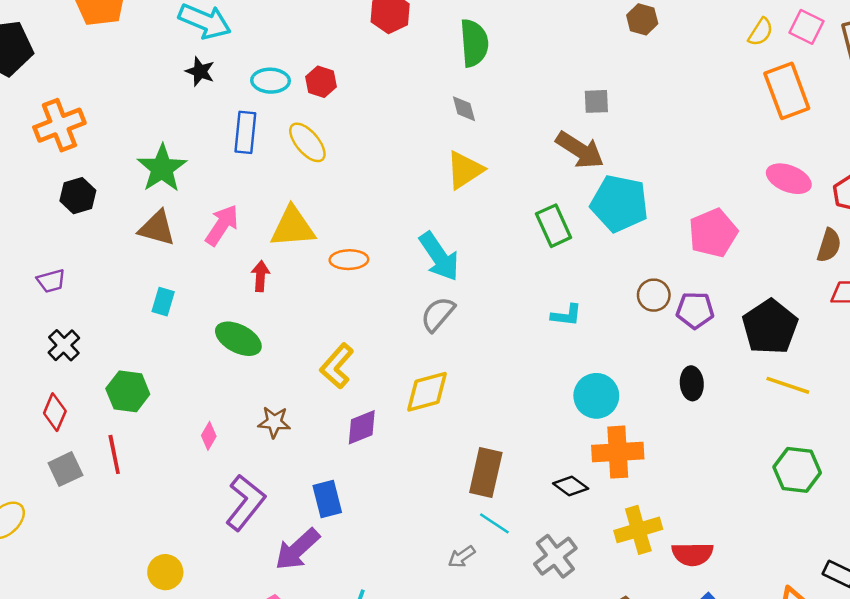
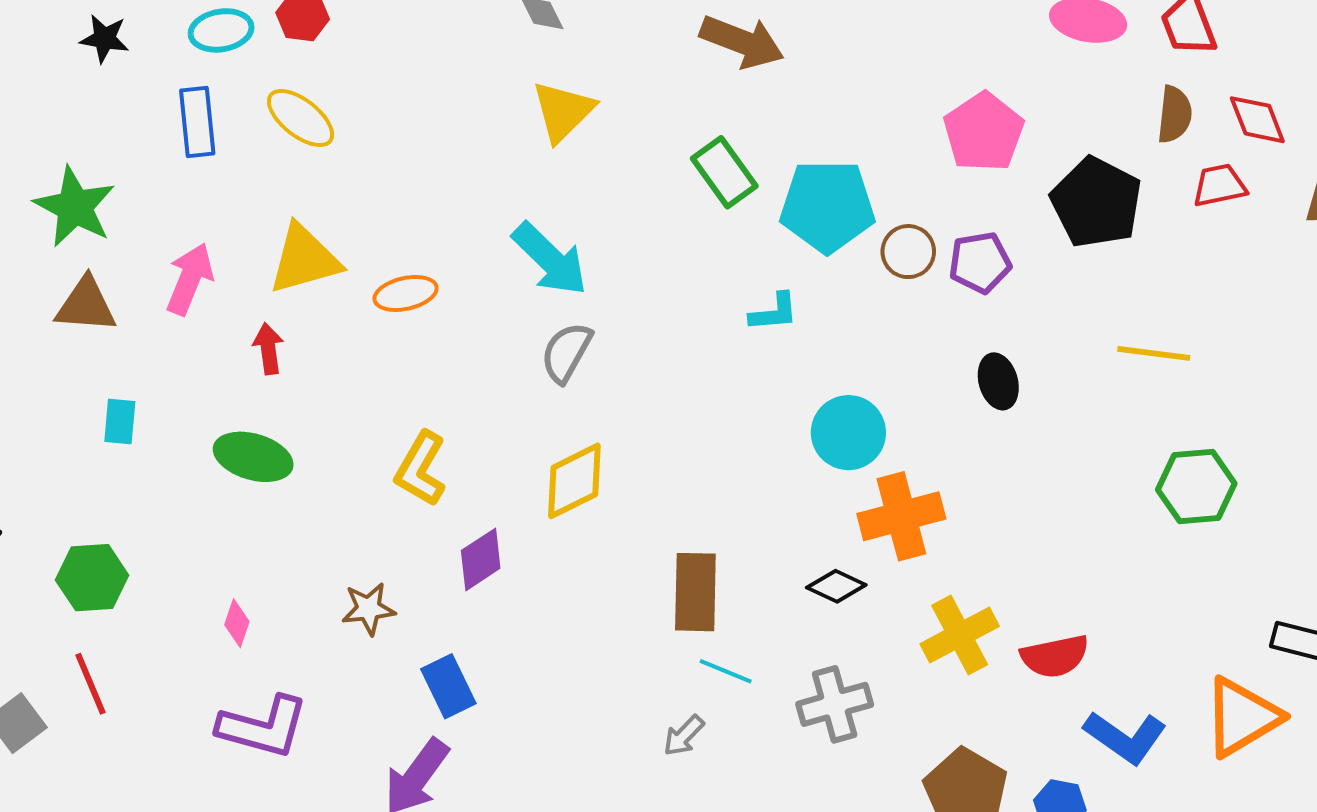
cyan pentagon: (619, 203) -> (827, 206), moved
black pentagon: (770, 327) -> (1096, 202), moved
brown star: (274, 422) -> (368, 609), moved
purple L-shape: (245, 502) -> (263, 727), moved, turned 78
gray cross: (555, 556) -> (835, 704), turned 33

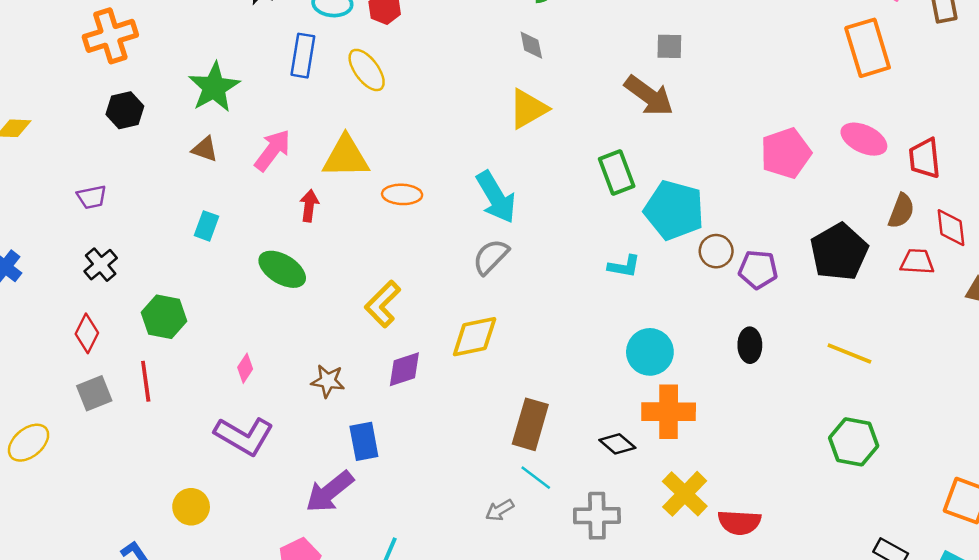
pink pentagon: (984, 132) -> (786, 153), moved
brown triangle: (86, 305) -> (205, 149), size x0.7
yellow cross: (960, 635) -> (685, 494), turned -33

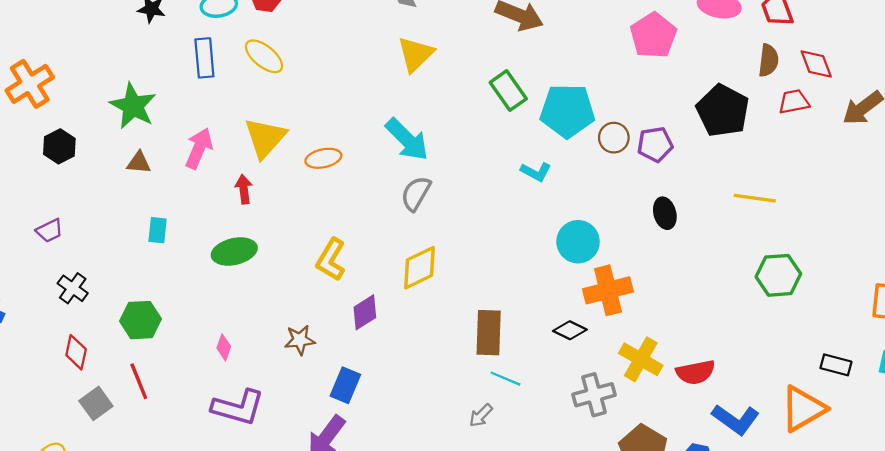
yellow triangle: (346, 157) -> (265, 138), turned -33
cyan L-shape: (624, 266) -> (536, 172), turned 32
green ellipse: (282, 269) -> (234, 251), turned -30
blue rectangle: (364, 441) -> (345, 385), turned 48
gray cross: (597, 516) -> (594, 395), moved

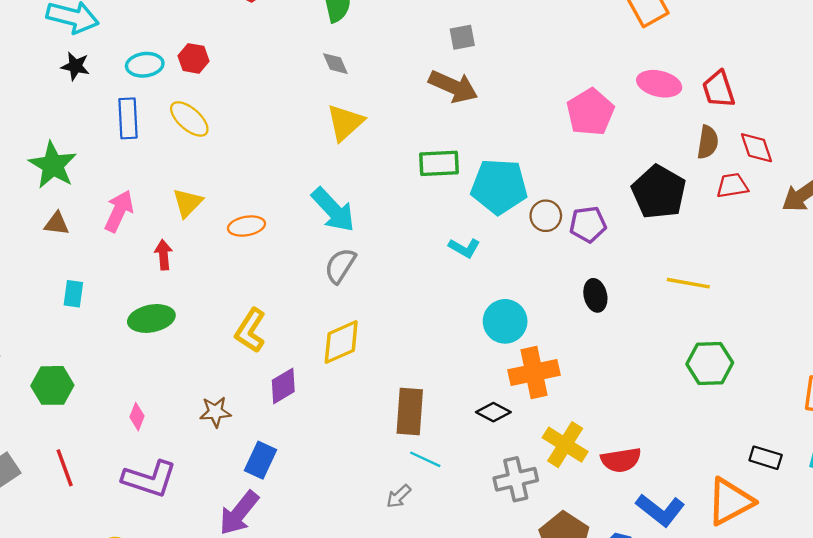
green rectangle: (508, 91) -> (439, 163), turned -60
yellow triangle: (265, 138) -> (188, 203), size x0.7
red line: (139, 381) -> (65, 468), moved

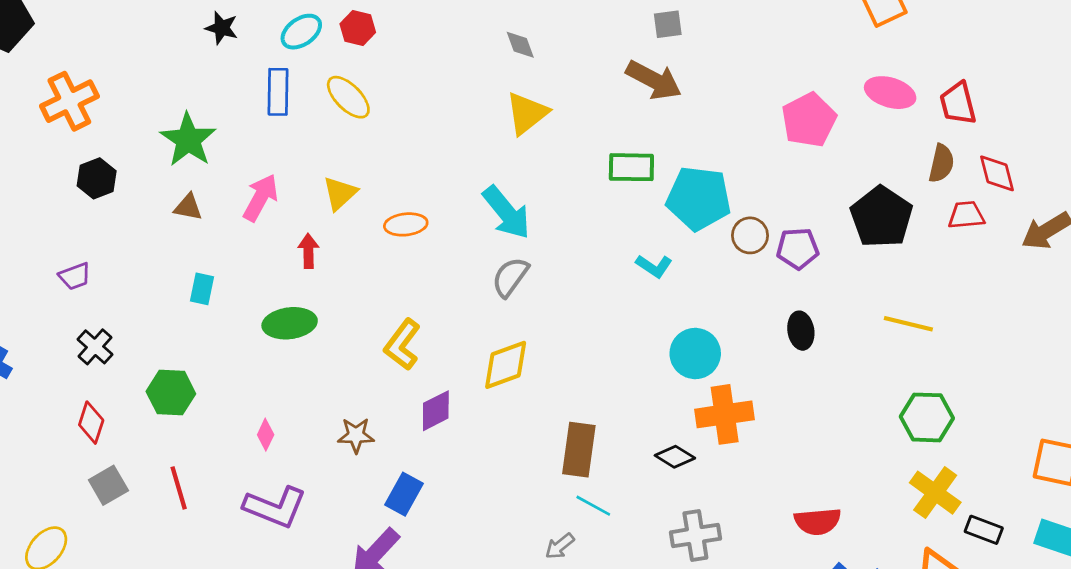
cyan ellipse: (145, 65) -> (301, 32), turned -32
yellow cross: (565, 445) -> (935, 493), moved

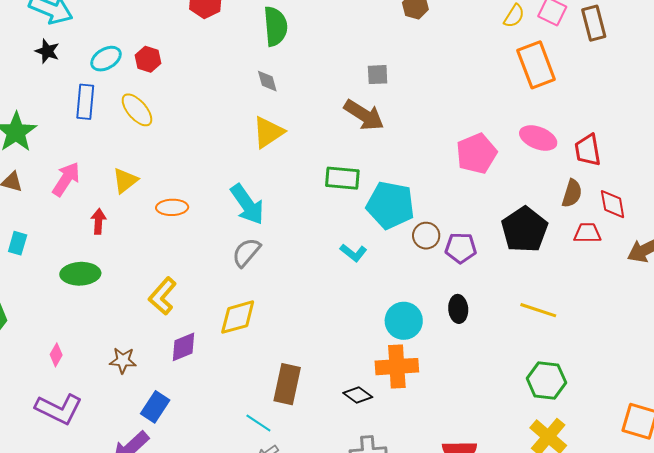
cyan circle: (695, 353) -> (404, 321), moved
cyan line: (593, 506) -> (258, 423), moved

